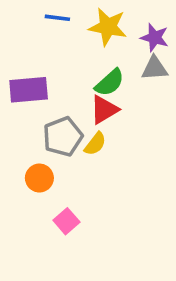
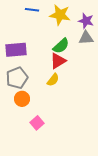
gray pentagon: (63, 137) -> (17, 78), moved

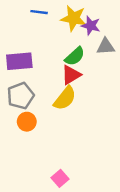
purple star: (86, 21) -> (91, 26), moved
yellow semicircle: (53, 80) -> (65, 98), size x1.5
pink square: (37, 123) -> (60, 178), moved

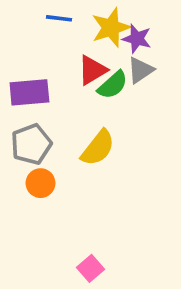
yellow star: (74, 18) -> (111, 28), turned -30
gray triangle: (106, 47) -> (141, 70), moved, turned -30
red triangle: (71, 75) -> (92, 70), moved

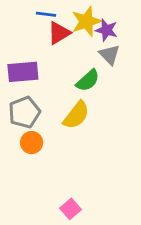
red triangle: (92, 70) -> (59, 33), moved
gray triangle: (141, 70) -> (109, 55), turned -40
green semicircle: (113, 85) -> (88, 81), moved

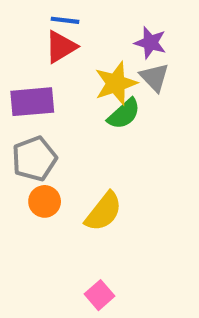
yellow star: (86, 21) -> (116, 83), moved
red triangle: (59, 33) -> (61, 47), moved
yellow semicircle: (76, 115) -> (104, 212), moved

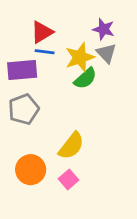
blue line: (65, 20) -> (45, 52), moved
orange circle: (45, 201) -> (31, 170), moved, size x1.4
pink square: (100, 295) -> (68, 179), moved

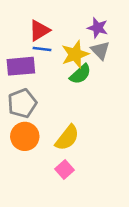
orange circle: (31, 170) -> (25, 136), moved

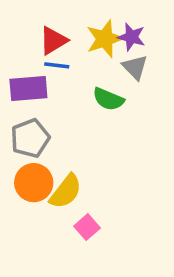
yellow star: (75, 54) -> (105, 39), moved
green semicircle: (80, 74) -> (108, 99), turned 65
yellow semicircle: (67, 138) -> (66, 191), moved

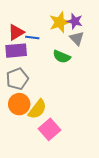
red triangle: (53, 41) -> (16, 32), moved
pink square: (87, 227) -> (50, 129), size x1.5

